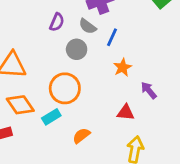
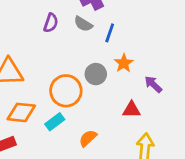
gray circle: (77, 49) -> (96, 74), moved
orange diamond: (20, 105) -> (21, 112), turned -44

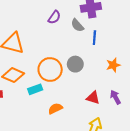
blue line: (110, 33) -> (94, 38), turned -32
orange star: (124, 63) -> (113, 65), moved
purple arrow: (153, 84) -> (115, 97), moved

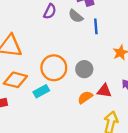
gray circle: (75, 64) -> (84, 69), moved
orange semicircle: (55, 108) -> (85, 97), moved

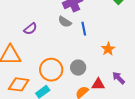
purple semicircle: (50, 11) -> (30, 29), moved, turned 32

